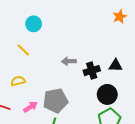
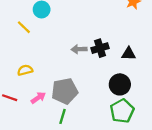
yellow line: (23, 50) -> (24, 27), moved
black cross: (92, 71) -> (100, 48), moved

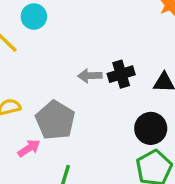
gray pentagon: (65, 91) -> (55, 120), moved, turned -30

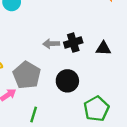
black circle: (151, 128) -> (67, 81), moved

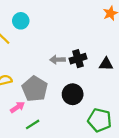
green pentagon: (96, 109) -> (100, 120), turned -30
green line: (34, 115) -> (33, 124), moved, turned 40

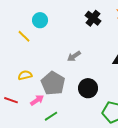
black cross: (78, 59) -> (93, 18), moved, turned -35
gray arrow: (57, 60) -> (74, 56), turned -32

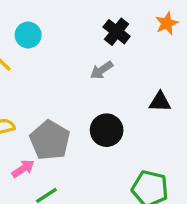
gray arrow: (74, 56) -> (102, 70), moved
black circle: (88, 88) -> (107, 130), moved

